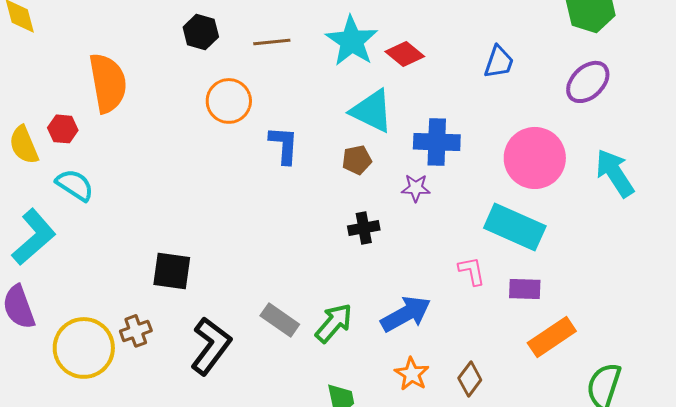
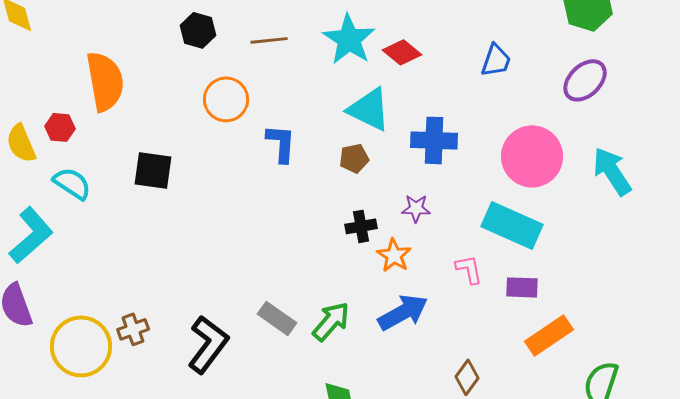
purple star: (416, 188) -> (416, 208), moved
black square: (172, 271) -> (153, 170), moved
orange star: (412, 374) -> (394, 255), moved

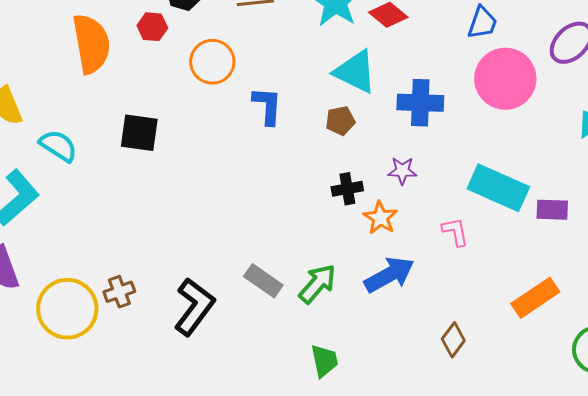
red hexagon: (60, 127) -> (152, 27), moved
pink circle: (532, 156) -> (505, 79), moved
purple rectangle: (522, 287) -> (552, 210), moved

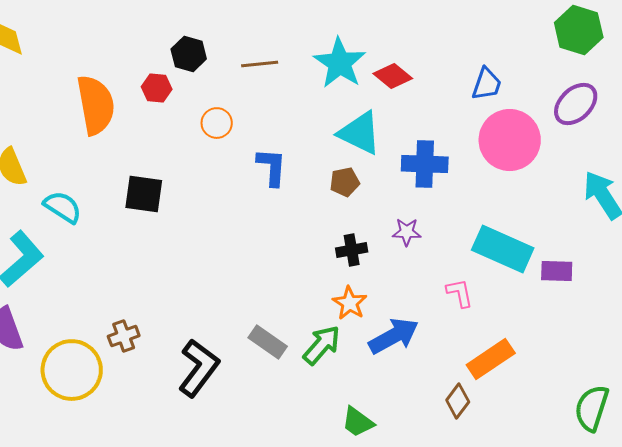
orange circle: (212, 62) -> (217, 123), size x0.7
orange star: (380, 218) -> (350, 303), moved
brown cross: (119, 292) -> (124, 336), moved
orange rectangle: (535, 298) -> (491, 359), moved
green trapezoid: (324, 361) -> (358, 422), moved, turned 138

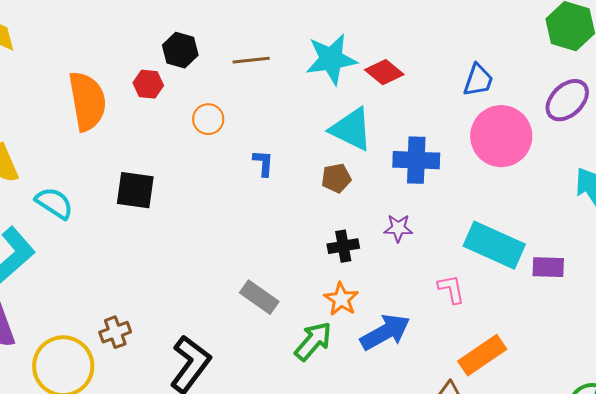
cyan star: (340, 63) -> (331, 59), turned 30
blue L-shape: (272, 167) -> (263, 163), size x0.7
gray rectangle: (268, 342) -> (259, 297), moved

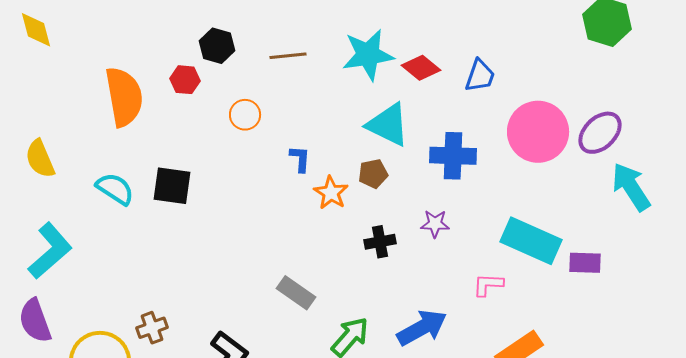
blue trapezoid: (478, 80) -> (480, 76), moved
purple ellipse: (567, 100) -> (600, 133), moved
cyan semicircle: (54, 203) -> (115, 189), moved
pink L-shape: (451, 289) -> (488, 285), turned -76
orange star: (341, 299) -> (331, 193), moved

